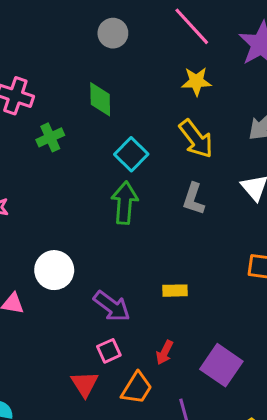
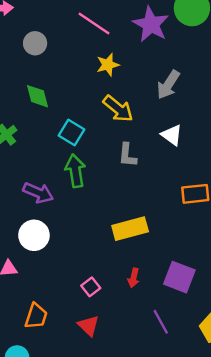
yellow rectangle: (175, 291) -> (130, 229), size x1.8
purple arrow: (112, 306) -> (38, 193), moved
red triangle: (85, 384) -> (89, 326), moved
orange trapezoid: (137, 388) -> (36, 316), moved

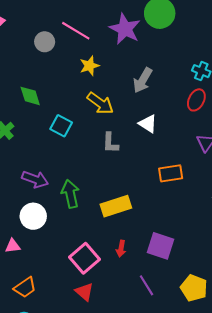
gray circle: (35, 43) -> (45, 42), moved
green arrow: (75, 171) -> (70, 194), moved
pink square: (91, 287) -> (84, 258), size x1.8
orange trapezoid: (36, 316) -> (25, 287), moved, turned 40

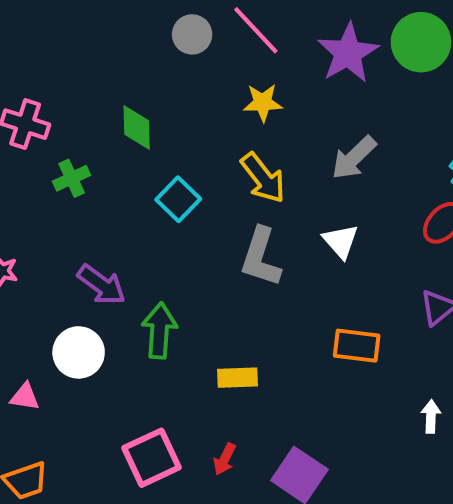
gray L-shape: (110, 143) -> (261, 257), size x1.4
yellow rectangle: (116, 206) -> (237, 378), size x0.7

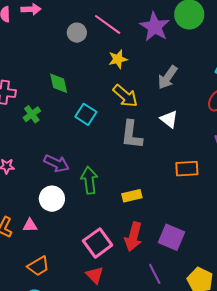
red arrow: (225, 459) -> (133, 237), size x1.8

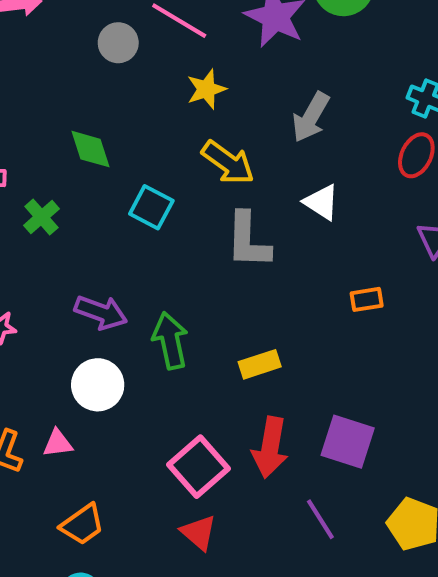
orange rectangle: (187, 169) -> (367, 299), size x0.7

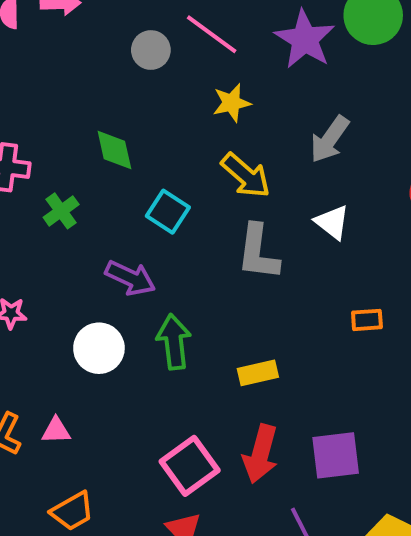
purple arrow: (101, 312) -> (130, 278), moved
white circle: (98, 385) -> (99, 348), moved
purple square: (348, 442) -> (336, 455), turned -30

